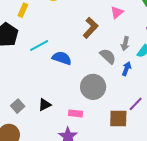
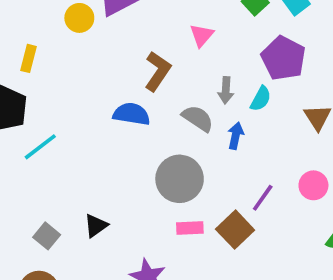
cyan line: (39, 46) -> (40, 147), moved
blue semicircle: (62, 58) -> (132, 114), moved
pink rectangle: (75, 113) -> (190, 228), moved
brown square: (118, 118) -> (235, 230), turned -36

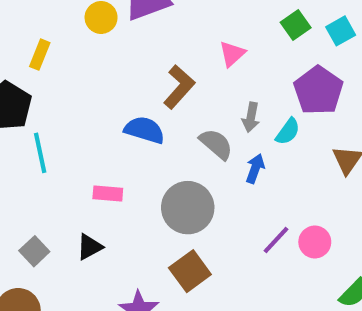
cyan line: (40, 147) -> (40, 153), turned -72
pink circle: (313, 185) -> (315, 242), moved
pink rectangle: (190, 228) -> (108, 194), moved
brown square: (235, 230) -> (190, 271), moved

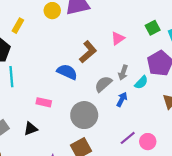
gray semicircle: (216, 144) -> (103, 84), turned -90

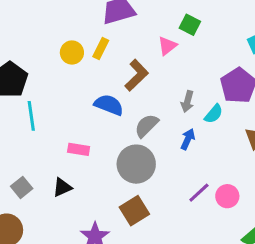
yellow circle: (52, 11) -> (72, 52), moved
yellow rectangle: (18, 26) -> (101, 49), moved
green square: (153, 28) -> (190, 25), moved, turned -32
pink triangle: (118, 38) -> (167, 46), moved
gray semicircle: (103, 84) -> (147, 126), moved

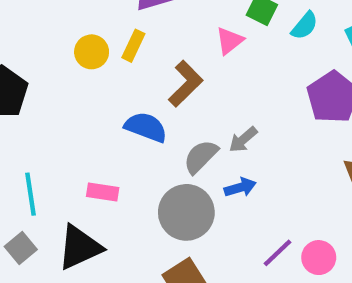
gray arrow: (187, 101) -> (243, 140), moved, turned 35
cyan semicircle: (214, 114) -> (305, 26), moved
cyan line: (31, 116) -> (31, 194), moved
blue arrow: (188, 139) -> (240, 187), moved, turned 50
black triangle: (62, 187) -> (80, 247), size x1.6

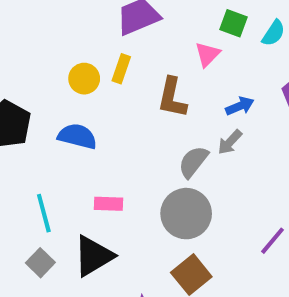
brown L-shape: (186, 84) -> (172, 98), turned 153
blue semicircle: (146, 127) -> (77, 136), moved
blue arrow: (240, 187) -> (240, 106), moved

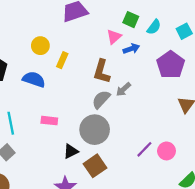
yellow rectangle: (121, 69) -> (62, 60), moved
brown L-shape: (172, 98) -> (102, 71), moved
blue arrow: (240, 106) -> (131, 49), moved
black triangle: (93, 256) -> (71, 151), moved, size x0.6

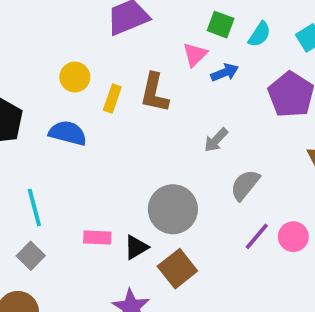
brown L-shape: (102, 71) -> (154, 93), moved
gray semicircle: (101, 99) -> (245, 185), moved
pink rectangle: (49, 121) -> (97, 238), moved

